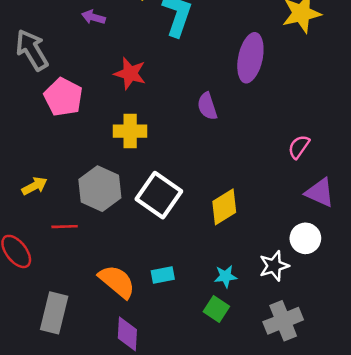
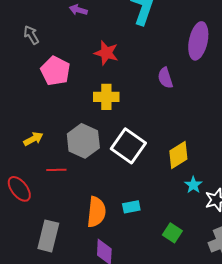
gray arrow: (32, 50) -> (31, 35), size x0.6
cyan star: (226, 276) -> (193, 185), moved, turned -30
orange semicircle: (117, 282) -> (96, 212), turned 56

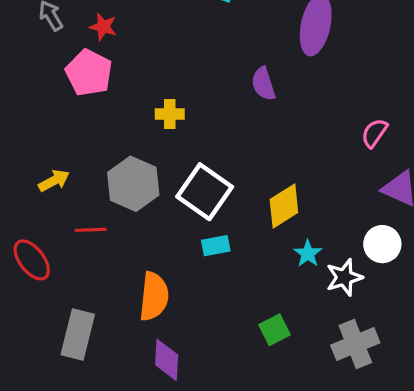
red star: (106, 53) -> (103, 27), moved, size x0.7
yellow cross: (106, 97) -> (170, 114), size x0.7
cyan rectangle: (131, 207) -> (216, 246), moved
green square: (172, 233) -> (274, 330), turned 30

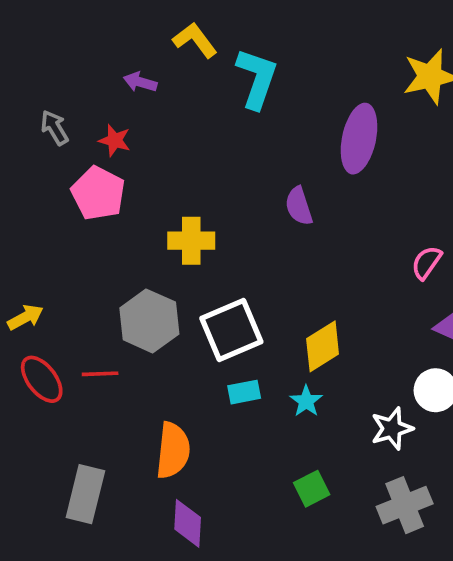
yellow cross: (170, 114) -> (191, 241), size x1.4
yellow arrow: (54, 181) -> (25, 317), moved
white square: (205, 192) -> (231, 330), turned 32
cyan star: (308, 254) -> (306, 401), moved
red ellipse: (32, 260) -> (42, 379), moved

